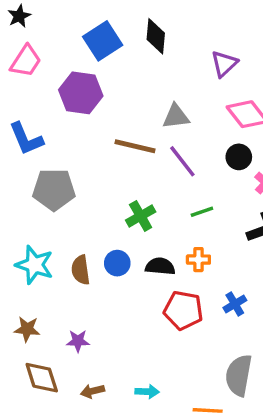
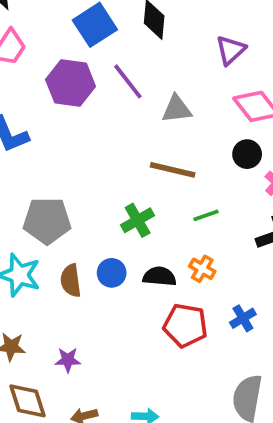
brown line: (135, 146) -> (173, 170), moved
purple line: (182, 161) -> (128, 81), moved
gray pentagon: (54, 190) -> (47, 221), moved
orange cross: (198, 260) -> (202, 269), turned 30

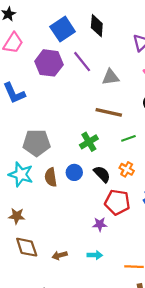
black semicircle: (159, 276) -> (102, 174), turned 42
purple star: (68, 360) -> (100, 224), moved

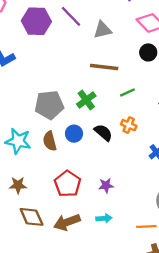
gray pentagon: (36, 143) -> (49, 105), moved
red pentagon: (117, 202) -> (68, 184), moved, turned 30
brown arrow: (60, 255) -> (67, 222), size x1.6

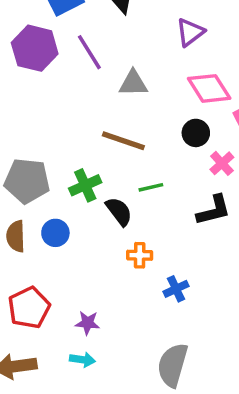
orange cross: (129, 125) -> (140, 255), moved, turned -35
black semicircle: (103, 133) -> (119, 211), moved
cyan arrow: (104, 218) -> (82, 360), moved

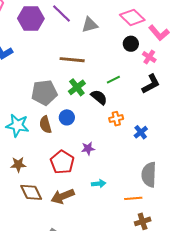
brown line: (123, 141) -> (72, 60), moved
purple star: (87, 323) -> (88, 149), moved

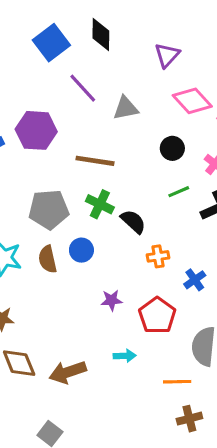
purple hexagon: (31, 19) -> (36, 130), moved
black circle: (131, 44) -> (172, 148), moved
green line: (113, 80) -> (179, 192), moved
green cross: (77, 87) -> (100, 204), turned -30
red pentagon: (62, 162) -> (157, 316), moved

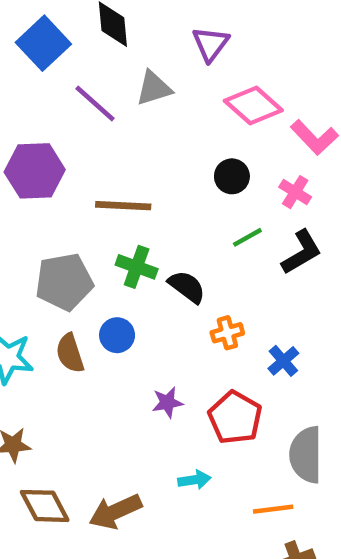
gray triangle: (126, 108) -> (154, 88), moved

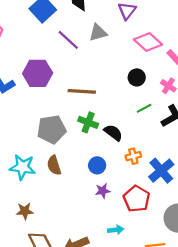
blue circle: (117, 335) -> (97, 165), moved
blue cross: (283, 361) -> (161, 171), size x1.6

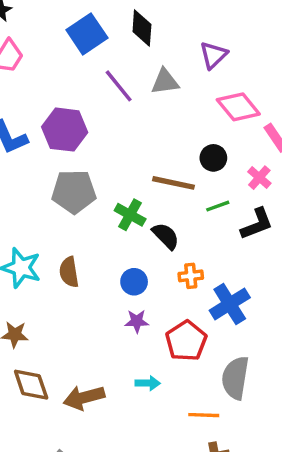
brown line: (82, 91) -> (174, 183), moved
gray pentagon: (52, 129) -> (74, 191), moved

